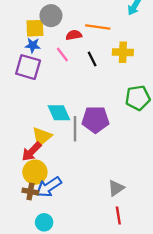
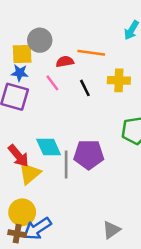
red arrow: (32, 152) -> (18, 156), moved, turned -85

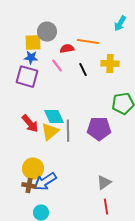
purple pentagon: (89, 154) -> (99, 129), moved
yellow triangle: (30, 173) -> (50, 132), moved

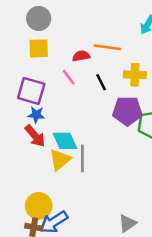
gray circle: (47, 32) -> (39, 18), moved
blue star: (31, 58) -> (36, 115), moved
red arrow: (30, 124) -> (35, 136), moved
purple pentagon: (99, 129) -> (127, 111), moved

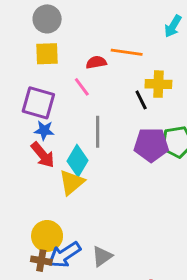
black line: (101, 82) -> (141, 100), moved
purple pentagon: (127, 111) -> (151, 145), moved
cyan diamond: (65, 141) -> (77, 161), turned 55
gray line: (82, 158) -> (98, 132), moved
gray triangle: (127, 223) -> (102, 256), moved

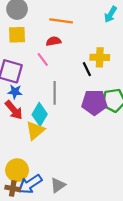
orange line: (127, 52) -> (61, 21), moved

